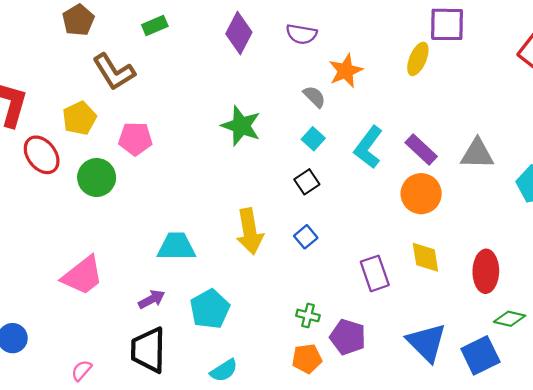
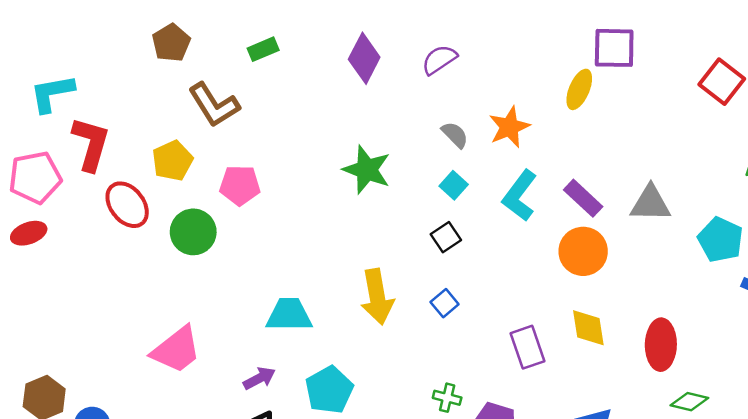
purple semicircle: (301, 34) -> (439, 60), turned 136
orange star: (346, 71) -> (509, 127), moved

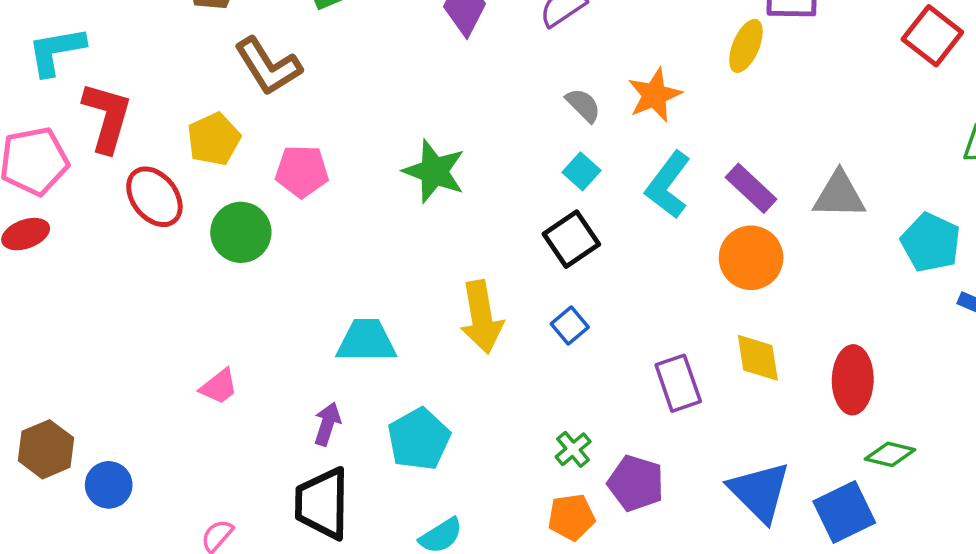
green star: (367, 170) -> (434, 171), moved
black square: (446, 237) -> (571, 239), size x1.4
pink trapezoid: (176, 350) -> (219, 387), size x0.6
purple arrow: (259, 378) -> (327, 424), turned -44
green cross: (447, 398) -> (573, 449), turned 36

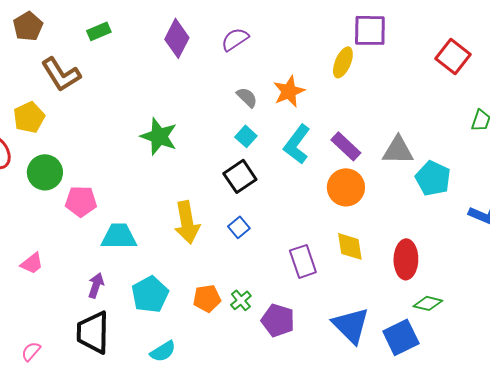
pink pentagon: (302, 171) -> (81, 201), moved
cyan pentagon: (931, 243) -> (433, 178), moved
orange pentagon: (571, 517) -> (207, 298), moved

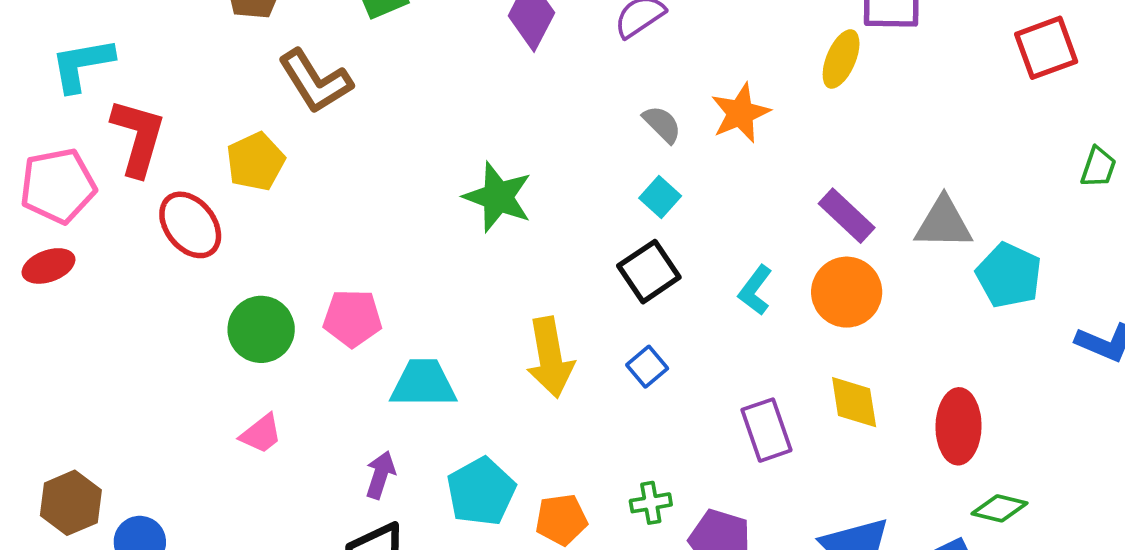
red square: (453, 56) -> (1046, 48), turned 32
cyan L-shape: (297, 144) -> (755, 290), moved, size x0.7
green circle: (45, 172) -> (261, 329), moved
orange pentagon: (207, 298) -> (561, 520), moved
green cross: (241, 300) -> (651, 503), turned 30

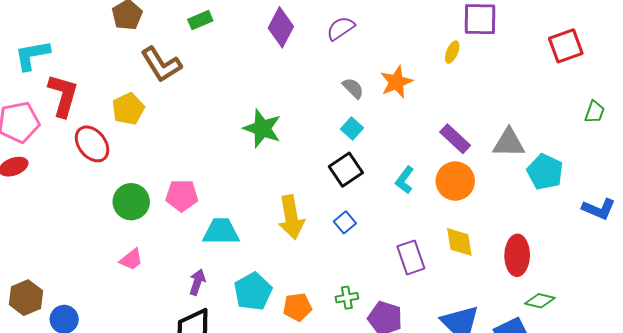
yellow ellipse: (841, 59) -> (452, 52), size x0.7

